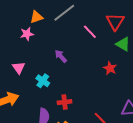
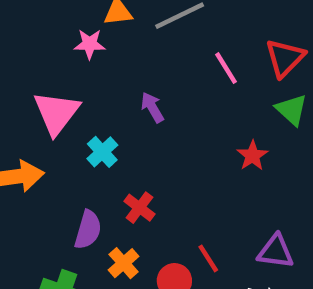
pink triangle: (19, 68) -> (56, 113), size x1.6
red cross: (65, 102) -> (139, 208), turned 32

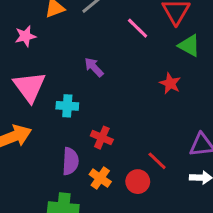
pink star: (90, 44) -> (25, 36), moved
cyan cross: (102, 152) -> (67, 106), turned -30

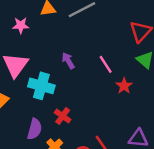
pink line: (138, 28) -> (106, 64), moved
cyan cross: (67, 106) -> (41, 86), size x1.5

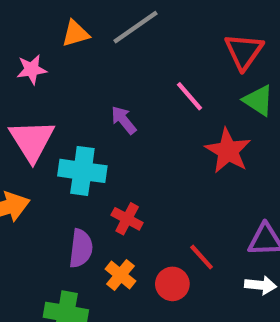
pink line: (106, 64) -> (189, 96), moved
red star: (124, 86) -> (228, 151), size x1.5

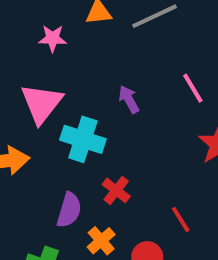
red line: (202, 257) -> (181, 220), moved

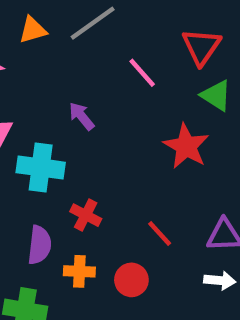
pink line: (193, 88) -> (142, 73), moved
orange cross: (101, 241) -> (79, 271), turned -36

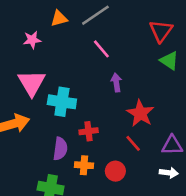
pink line: (142, 73) -> (101, 49), moved
purple arrow: (82, 116) -> (116, 83), moved, turned 30
red star: (186, 146) -> (140, 113), moved
red cross: (86, 215) -> (89, 131), turned -36

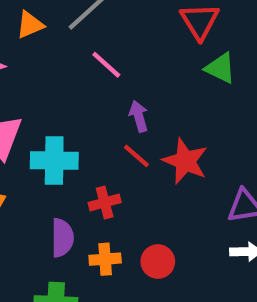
red line: (133, 143) -> (136, 156), moved

